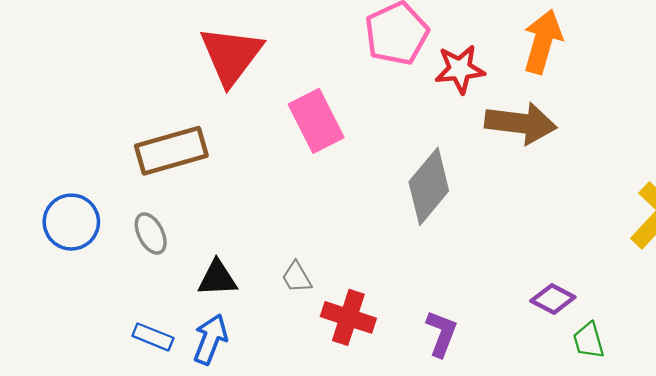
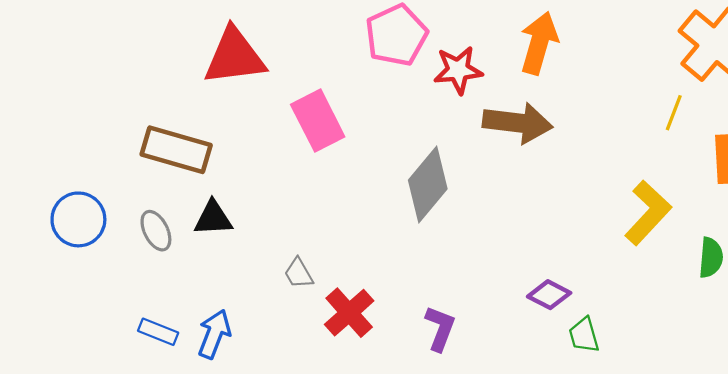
red triangle: (231, 55) -> (235, 57), turned 46
brown rectangle: (171, 151) -> (176, 150), turned 32
black triangle: (217, 278) -> (213, 218), moved
red cross: (348, 317) -> (349, 313), turned 30

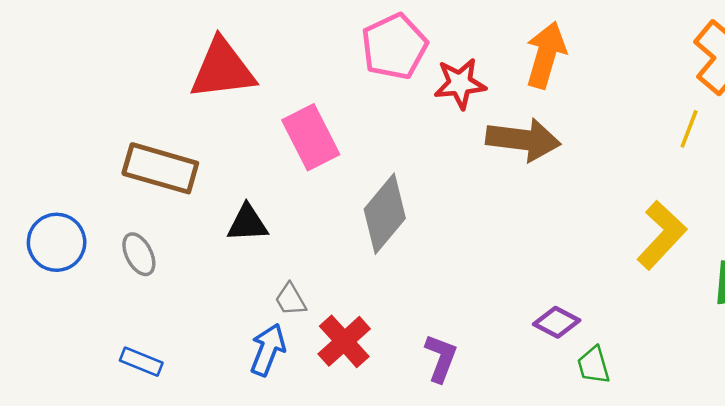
gray diamond: (428, 185) -> (385, 214), moved
black triangle: (213, 218) -> (247, 223), moved
blue arrow: (214, 334) -> (268, 350), moved

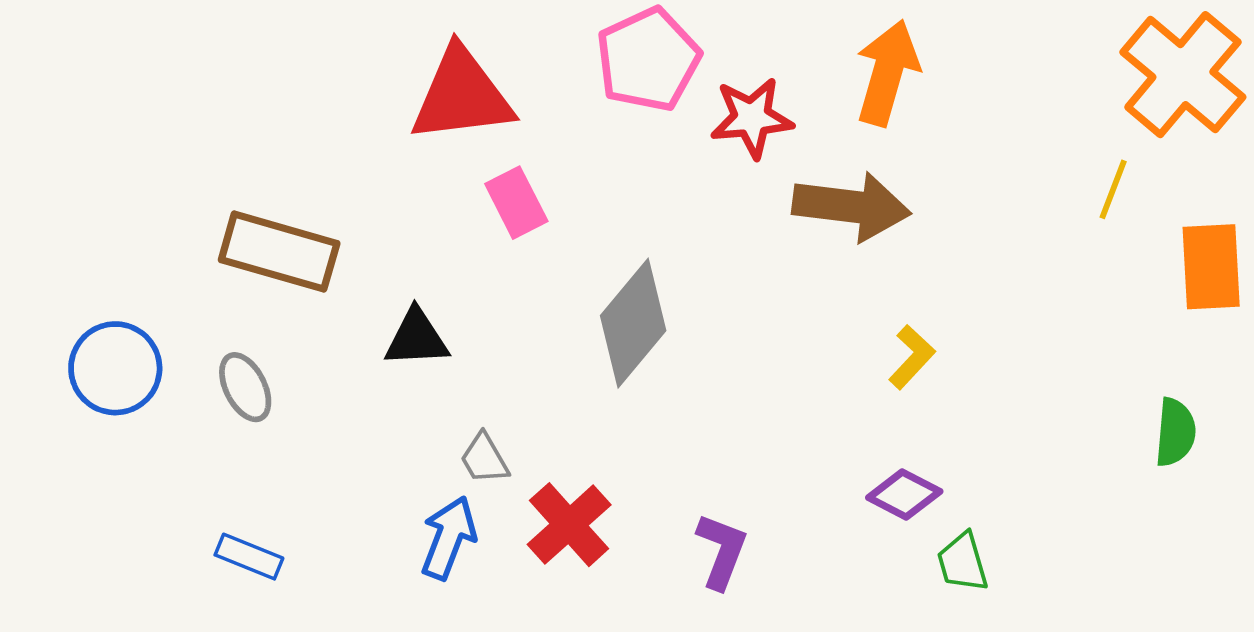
red triangle: (222, 69) -> (462, 95), moved
pink rectangle: (311, 137) -> (516, 203), size x0.7
yellow L-shape: (662, 235) -> (912, 357), moved, size x0.6

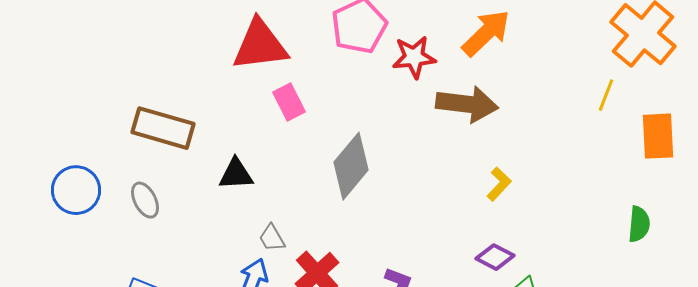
orange arrow: (887, 73) -> (486, 33), turned 30

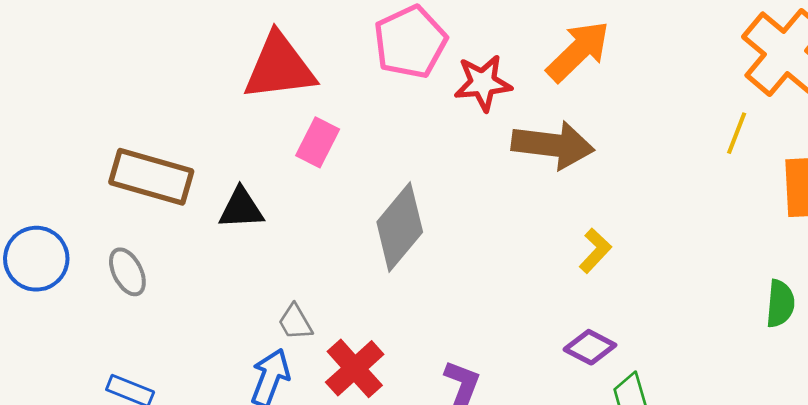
pink rectangle: (289, 102) -> (318, 142), turned 54
black triangle: (236, 174) -> (241, 208), moved

